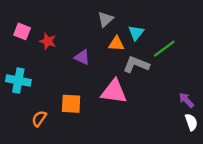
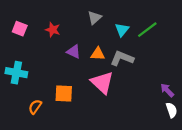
red star: (48, 41) -> (53, 30), moved
orange triangle: (116, 44) -> (98, 54), moved
green line: (164, 49) -> (147, 30), moved
pink triangle: (114, 92) -> (102, 83), turned 35

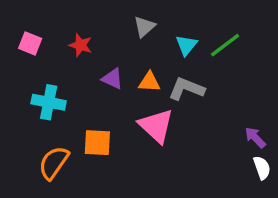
cyan cross: (16, 73) -> (49, 102), moved
orange semicircle: (35, 107) -> (54, 163), size x1.5

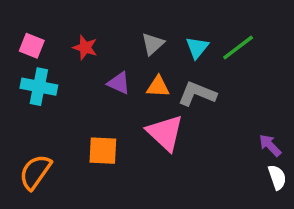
gray triangle: (144, 27) -> (153, 44), moved
cyan cross: (49, 102) -> (39, 87), moved
orange semicircle: (54, 163) -> (35, 172), moved

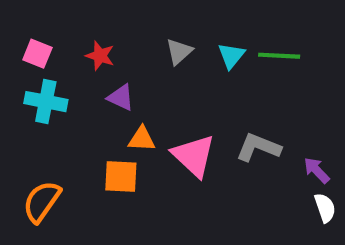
green line: (238, 47) -> (279, 56), turned 40
purple triangle: (119, 83) -> (121, 97), moved
orange triangle: (158, 87) -> (142, 139), moved
gray L-shape: (197, 94) -> (258, 147), moved

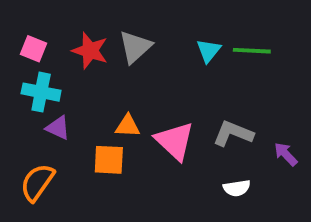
gray triangle: (179, 52) -> (135, 47), moved, size x1.4
red star: (100, 56) -> (90, 51), size x1.4
purple triangle: (121, 97) -> (58, 128), moved
white semicircle: (325, 208) -> (237, 188), moved, turned 100

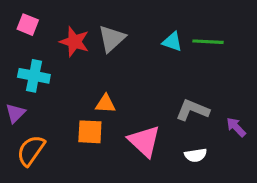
pink square: (34, 49) -> (28, 25), moved
cyan triangle: (209, 51) -> (172, 42), turned -50
purple triangle: (58, 128) -> (15, 113), moved, turned 50
pink triangle: (175, 141) -> (144, 141), moved

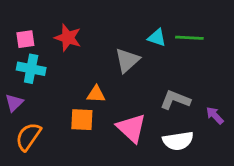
pink square: (28, 25) -> (25, 39), moved, turned -30
gray triangle: (112, 39) -> (127, 60), moved
white semicircle: (196, 155) -> (178, 141), size x1.5

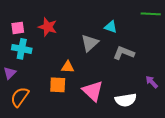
green line: (189, 38) -> (151, 14), moved
gray L-shape: (175, 100) -> (124, 53), moved

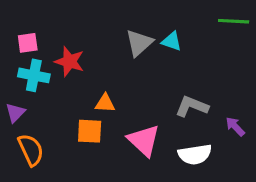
red star: (48, 27) -> (69, 61), moved
gray triangle: (90, 43) -> (139, 43), moved
gray L-shape: (124, 53) -> (192, 106), moved
orange semicircle: (20, 97) -> (31, 150), turned 120

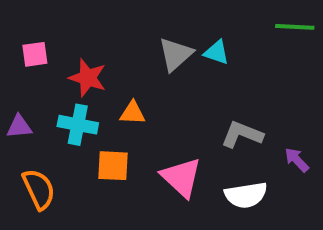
cyan cross: (34, 75) -> (78, 125), moved
orange triangle: (105, 103) -> (133, 113), moved
purple triangle: (15, 113) -> (19, 127), moved, turned 40

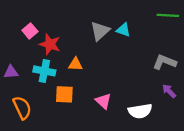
pink square: (35, 54) -> (30, 31), moved, turned -32
gray L-shape: (242, 134) -> (165, 62), moved
pink triangle: (181, 177) -> (103, 101), size x0.7

